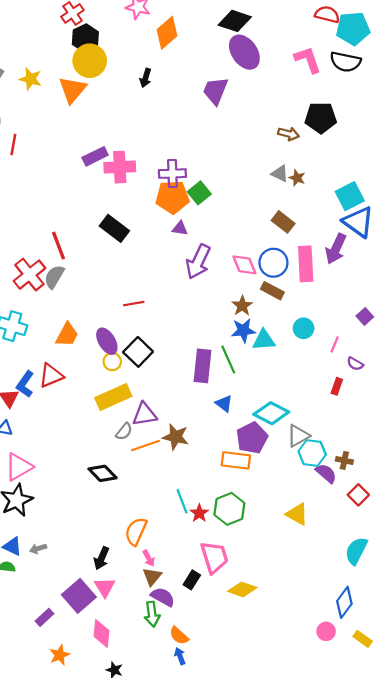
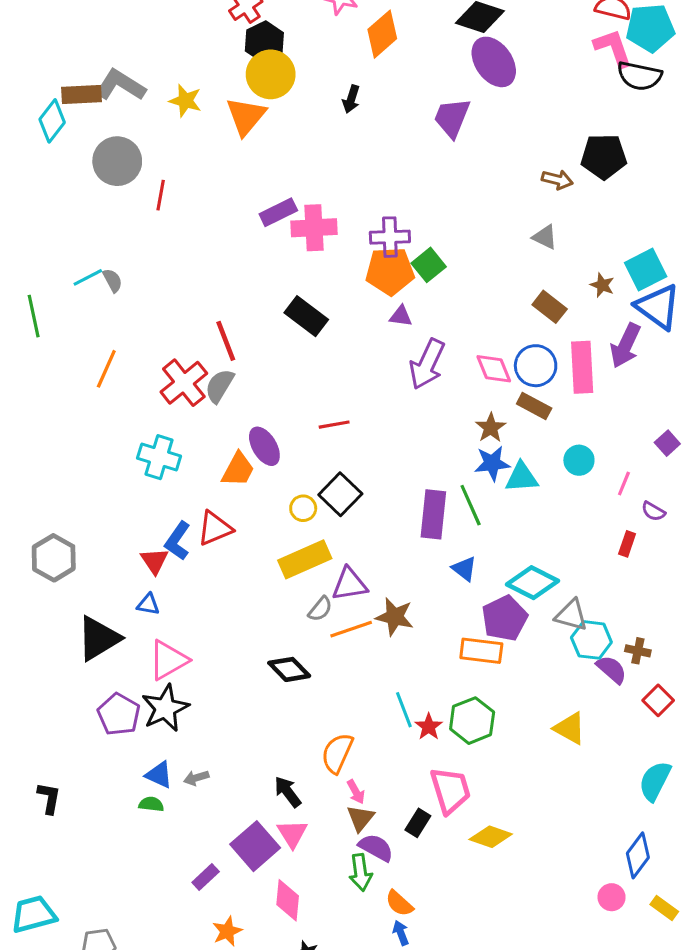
pink L-shape: (308, 60) -> (613, 48), moved
brown star: (297, 178) -> (602, 285), moved
purple ellipse: (107, 341) -> (264, 446), moved
gray triangle: (298, 436) -> (571, 615), turned 45
black arrow: (101, 558) -> (288, 792), turned 120

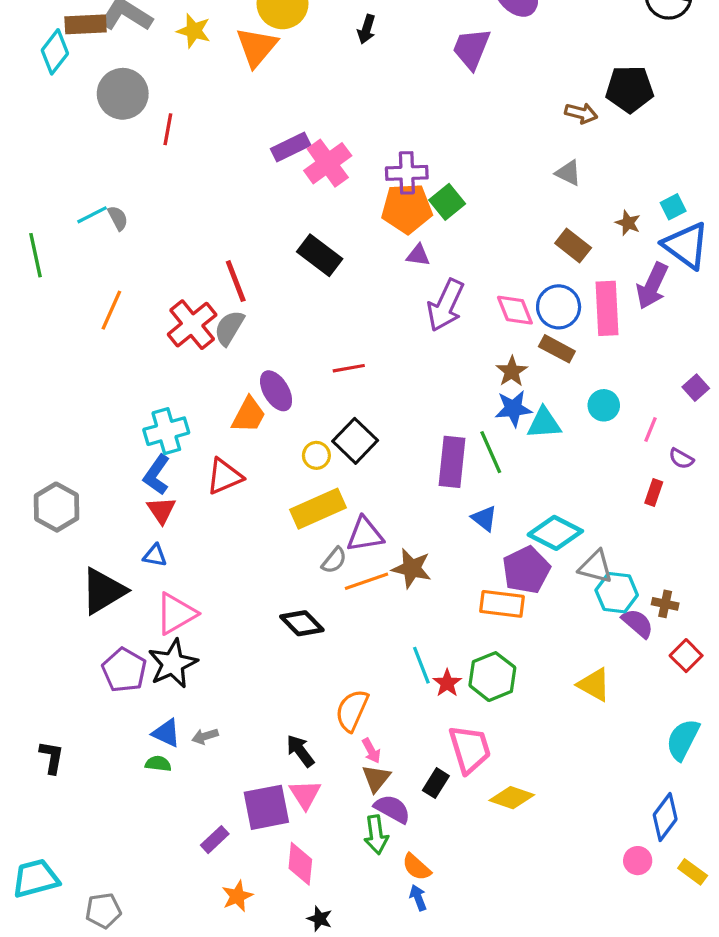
pink cross: (314, 228) -> (328, 163), turned -33
cyan square: (646, 270) -> (673, 207), size x0.6
cyan cross: (159, 457) -> (166, 431), moved, turned -33
blue L-shape: (178, 541) -> (157, 475), moved
purple square: (255, 846) -> (266, 807), turned 30

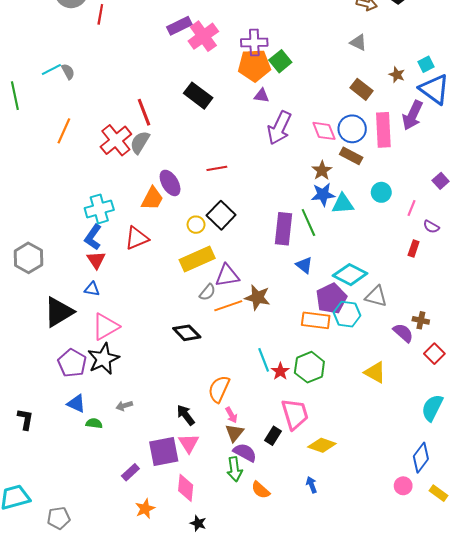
cyan hexagon: (617, 593) -> (347, 314), moved
blue triangle: (166, 733) -> (76, 404), moved
blue arrow: (418, 898) -> (312, 485), moved

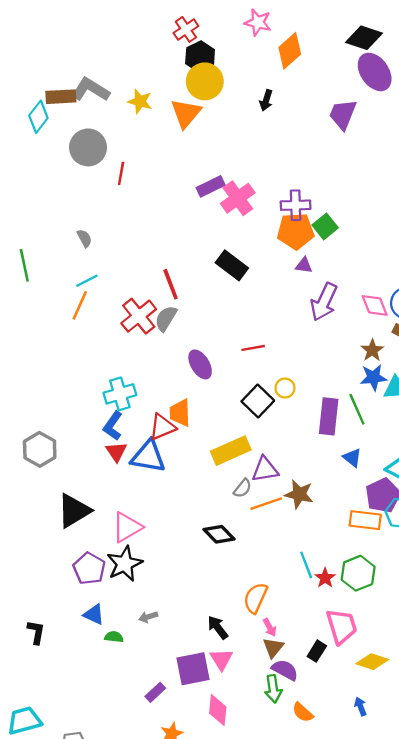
cyan line: (51, 70) -> (87, 281), moved
orange trapezoid: (152, 199) -> (180, 413), moved, turned 150
yellow circle: (196, 225) -> (285, 388), moved
blue triangle: (92, 289) -> (148, 456), moved, size x2.0

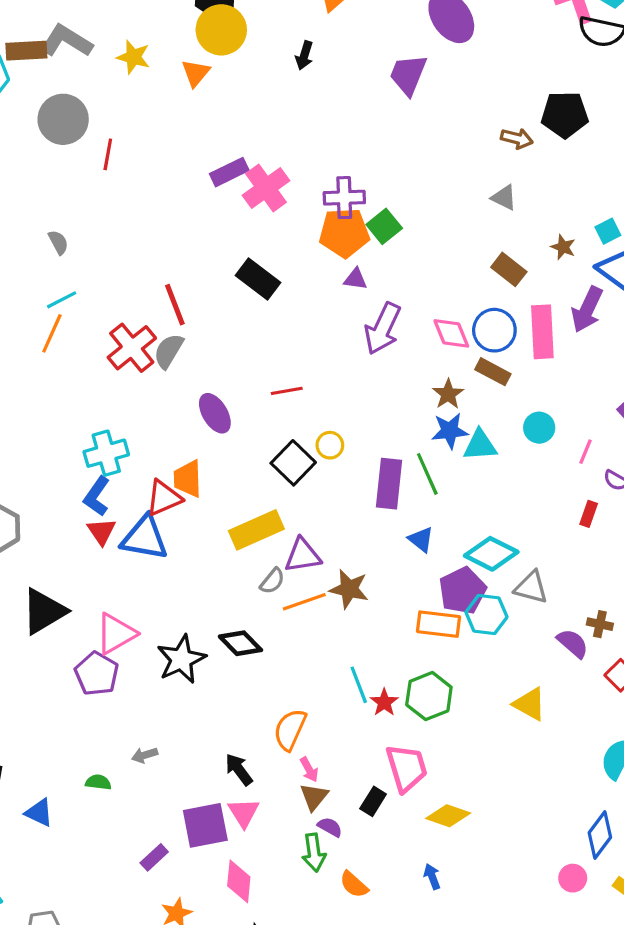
orange triangle: (186, 113) -> (196, 73), size x0.7
black star: (125, 564) -> (181, 659), moved
purple pentagon: (89, 568) -> (97, 674), moved
blue triangle: (94, 614) -> (39, 813), moved
purple semicircle: (285, 670) -> (330, 827), size x0.7

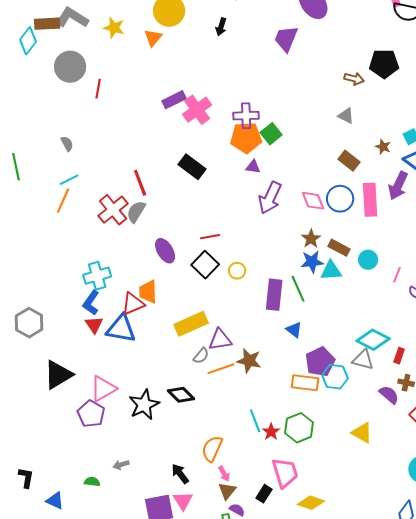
brown rectangle: (493, 372) -> (339, 248), moved
black square: (293, 463) -> (205, 265), moved
red rectangle: (589, 514) -> (399, 356), moved
cyan diamond: (491, 554) -> (373, 340), moved

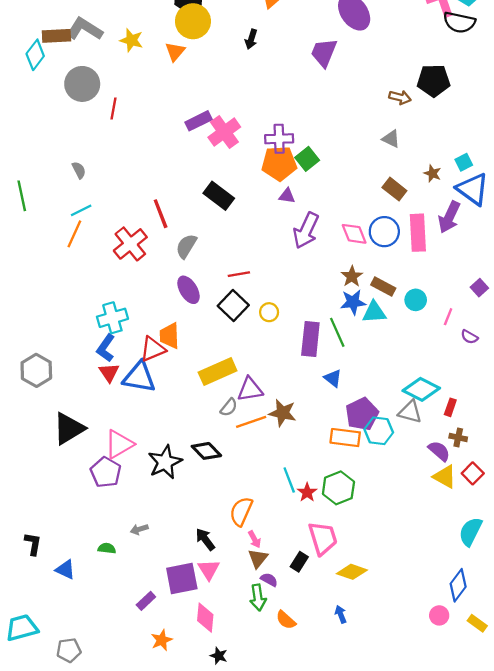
gray semicircle: (136, 212) -> (186, 246), moved
yellow triangle: (362, 433) -> (445, 477), moved

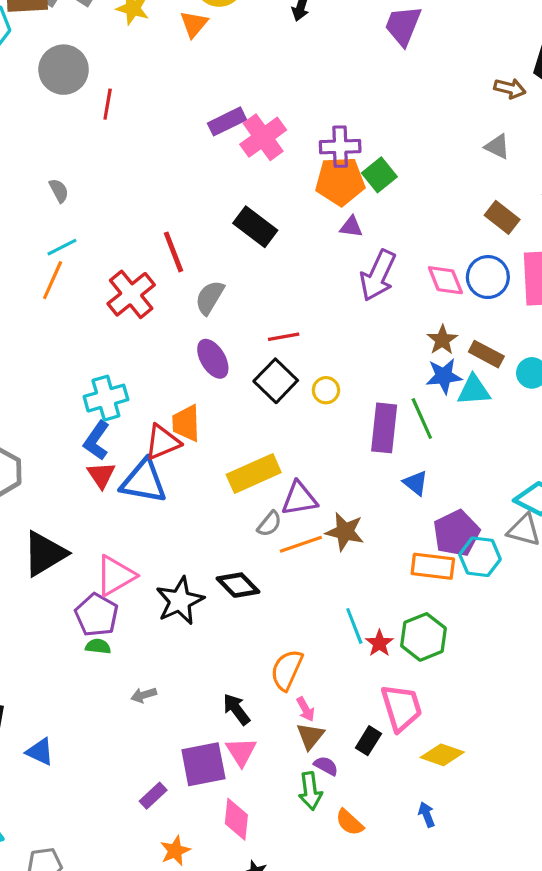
green semicircle: (107, 548) -> (98, 646), moved

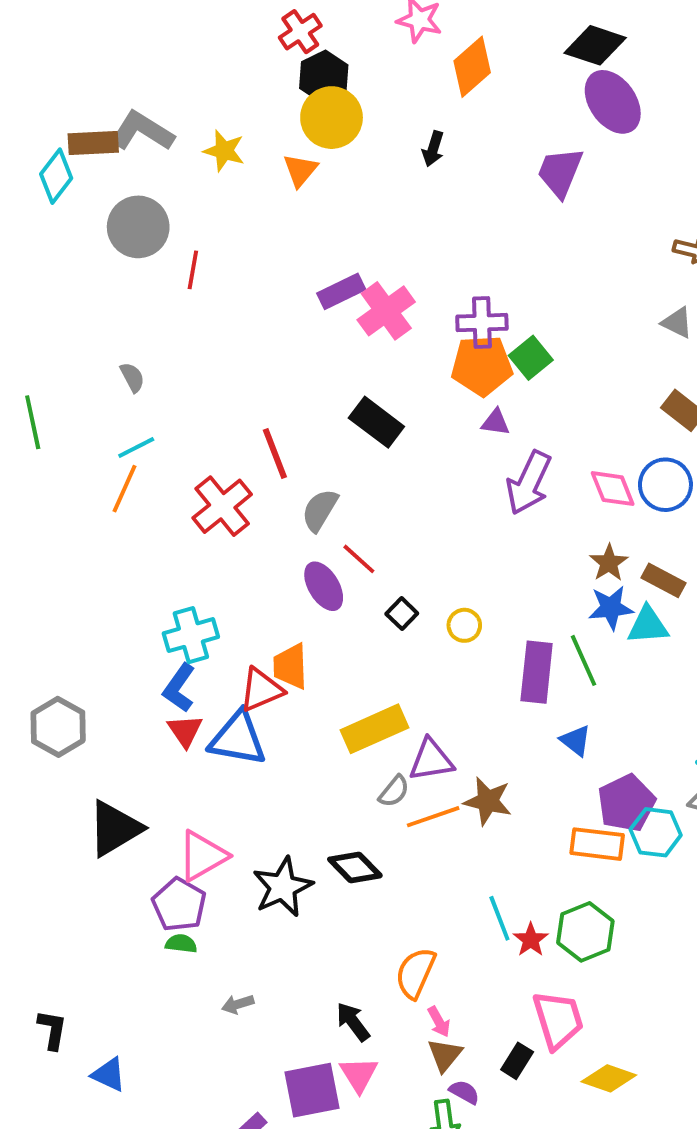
red line: (284, 337) -> (359, 559), moved, turned 52
black square: (276, 381) -> (402, 614), size x0.6

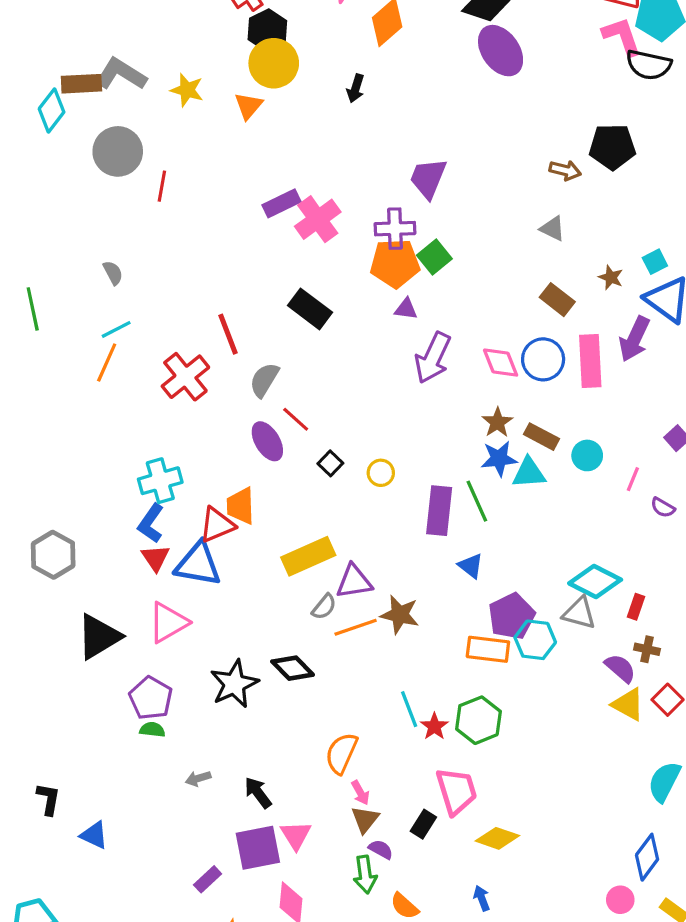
purple trapezoid: (560, 172) -> (428, 178), moved
pink triangle: (203, 856) -> (168, 622), moved
black arrow: (353, 1022) -> (258, 793), moved

